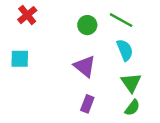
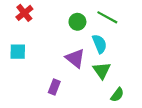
cyan semicircle: (125, 50) -> (100, 44), moved
green triangle: (131, 83) -> (102, 70), moved
purple rectangle: (87, 104) -> (54, 87), moved

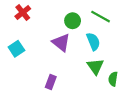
cyan square: (18, 52) -> (16, 49), turned -35
purple triangle: (75, 58) -> (61, 43), moved
green semicircle: (117, 95) -> (113, 79), moved, turned 152

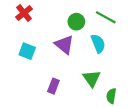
cyan square: (16, 49) -> (27, 51), moved, turned -35
green triangle: (95, 66) -> (92, 78), moved
green semicircle: (113, 79) -> (111, 96), moved

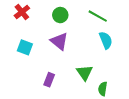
green circle: (76, 22) -> (60, 15), moved
cyan semicircle: (98, 44) -> (106, 40), moved

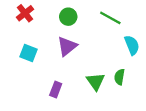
cyan semicircle: (106, 40) -> (132, 45), moved
purple triangle: (59, 41) -> (67, 46), turned 42
green semicircle: (103, 89) -> (119, 77), moved

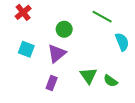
green circle: (68, 17) -> (64, 29), moved
purple triangle: (67, 46) -> (57, 53), moved
green semicircle: (119, 77) -> (111, 81), moved, turned -64

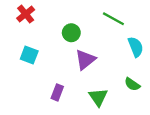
purple triangle: (57, 53) -> (85, 60), moved
green triangle: (88, 76) -> (98, 97), moved
green semicircle: (111, 81) -> (132, 84), moved

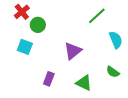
green line: (113, 19) -> (97, 16), turned -72
green circle: (71, 33) -> (38, 25), moved
green triangle: (98, 97) -> (84, 83), turned -30

